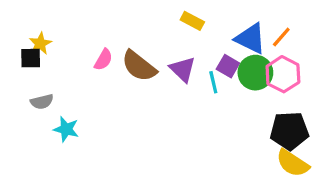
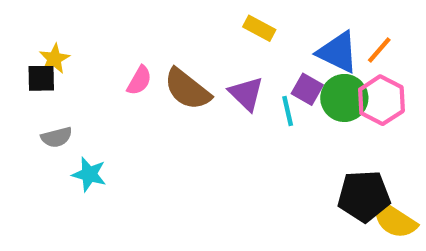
black pentagon: (289, 131) -> (364, 196), moved

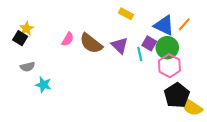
black square: (41, 78) -> (20, 38), turned 32
pink hexagon: (381, 100) -> (169, 66), moved
black pentagon: (364, 196) -> (177, 95), turned -30

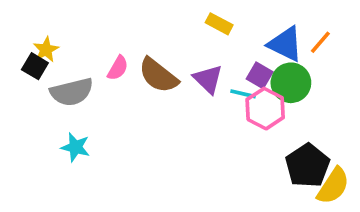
cyan line: (140, 54) -> (243, 94), turned -64
pink hexagon: (169, 66) -> (265, 109), moved
gray semicircle: (28, 67) -> (72, 92), moved, size x1.6
yellow semicircle: (192, 107) -> (333, 186), turned -90

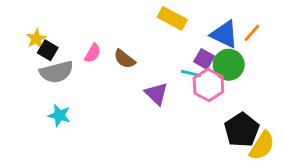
yellow rectangle: (219, 24) -> (172, 18), size x1.4
black square: (35, 66) -> (48, 50), moved
brown semicircle: (158, 75) -> (124, 59), size x0.7
purple triangle: (208, 79) -> (156, 94), moved

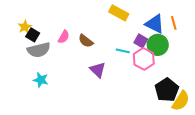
orange line: (252, 33) -> (174, 23), turned -56
cyan line: (191, 73) -> (123, 51), moved
purple triangle: (156, 94) -> (98, 70), moved

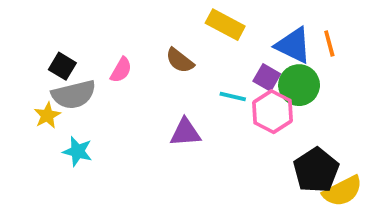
yellow star: (25, 27) -> (47, 115), moved
brown semicircle: (86, 41) -> (180, 60), moved
purple triangle: (98, 70) -> (185, 132), turned -48
yellow semicircle: (181, 101) -> (343, 191), turned 30

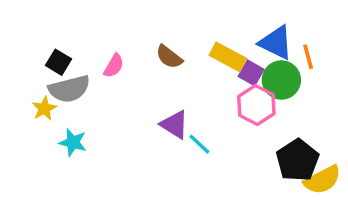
yellow rectangle: (225, 25) -> (228, 57), moved
orange line: (329, 43) -> (308, 57), moved
cyan line: (233, 96) -> (199, 144), moved, turned 30
purple triangle: (185, 132) -> (174, 125), turned 36

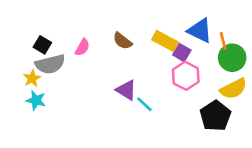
green circle: (281, 80) -> (232, 58), moved
cyan star: (73, 142) -> (36, 100), moved
yellow semicircle: (322, 180) -> (233, 89), moved

